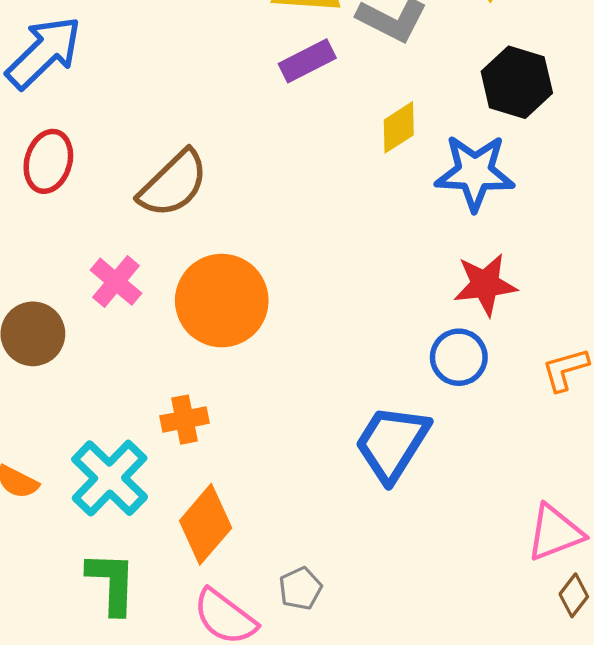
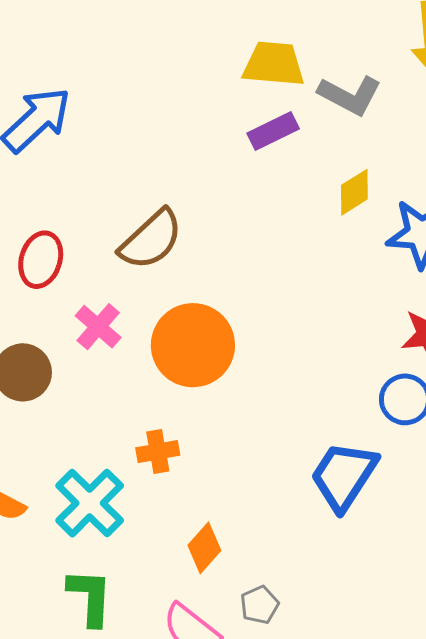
red ellipse: (48, 161) -> (41, 260), moved
orange diamond: (206, 524) -> (204, 548), moved, size x0.7

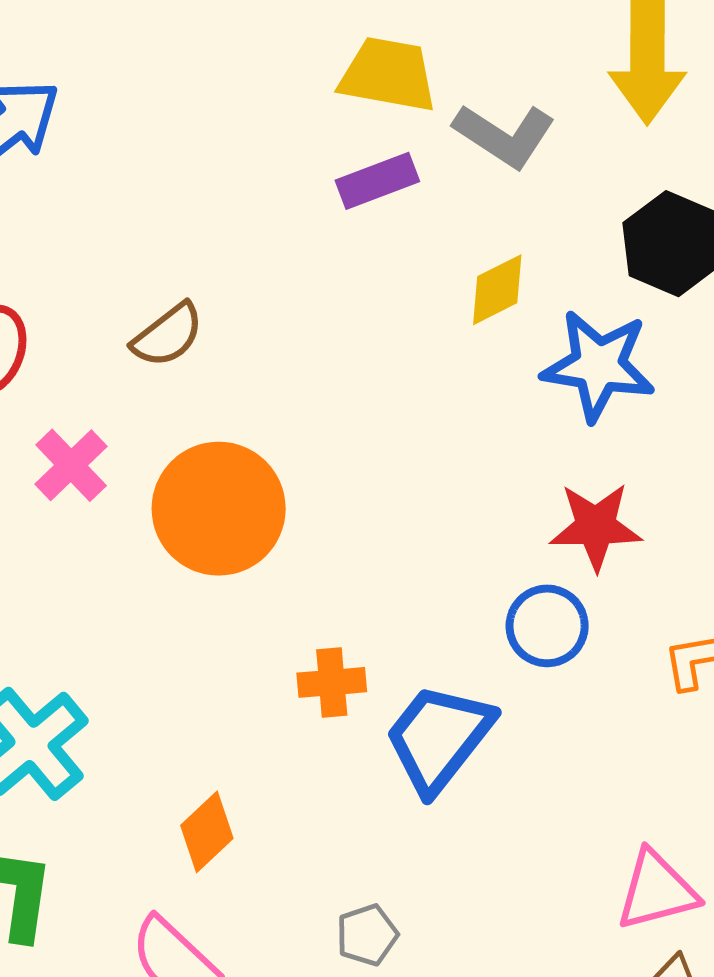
brown semicircle: (151, 240) -> (168, 335), size x0.7
orange cross: (158, 452) -> (332, 682), moved
gray pentagon: (259, 605) -> (367, 935), moved

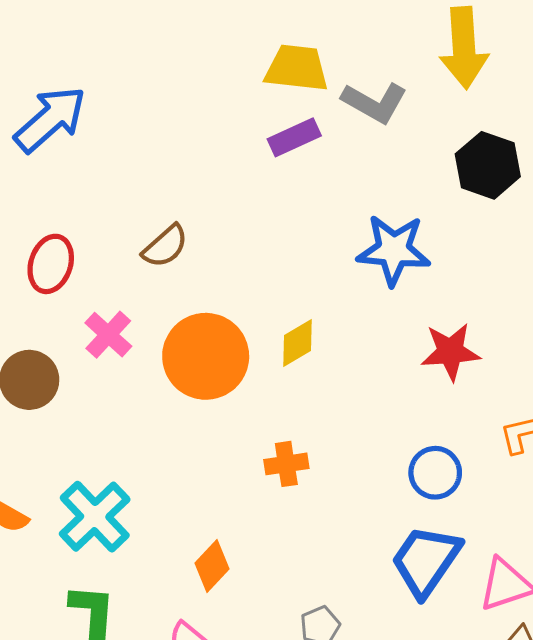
yellow diamond: (497, 290) -> (297, 343), moved
blue star: (598, 366) -> (394, 250), moved
blue circle: (547, 626) -> (435, 473), moved
blue trapezoid: (439, 738) -> (426, 561), moved

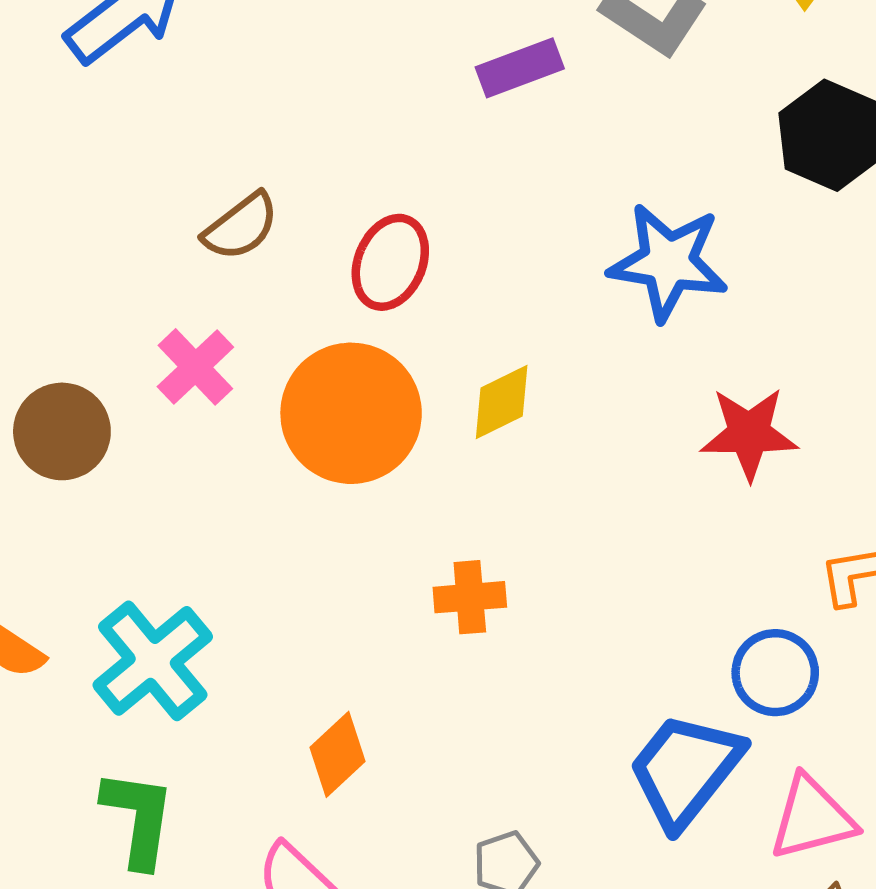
brown semicircle: (165, 246) -> (241, 227), moved
red ellipse: (51, 264) -> (390, 262), moved
blue circle: (435, 473) -> (775, 673), moved

